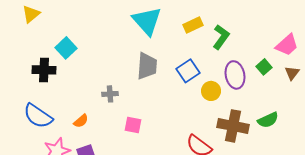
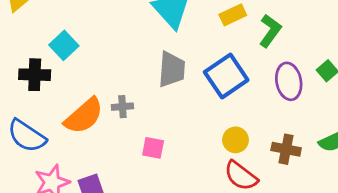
blue square: (188, 71) -> (226, 76), size x1.4
yellow circle: (211, 91) -> (236, 140), moved
orange semicircle: (81, 121) -> (84, 116), moved, size x2.0
brown cross: (233, 126) -> (286, 149), size x0.7

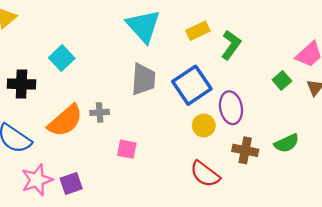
cyan square: (64, 45) -> (62, 58), moved
purple ellipse: (289, 81) -> (231, 108), moved
yellow circle: (236, 140) -> (204, 125), moved

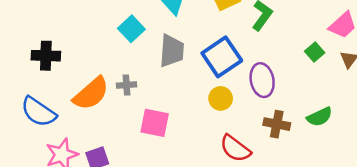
cyan square: (62, 58) -> (131, 29), moved
yellow circle: (204, 125) -> (221, 98), moved
pink square: (127, 149) -> (155, 123), size x1.4

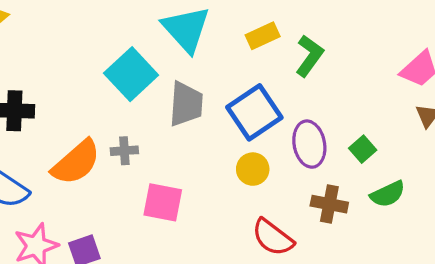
cyan square: (131, 29) -> (131, 74), size x1.4
green square: (315, 52) -> (363, 149), moved

